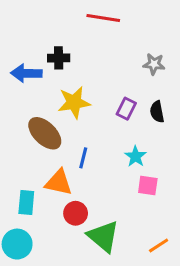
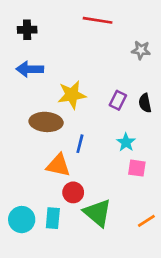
black cross: (59, 58) -> (27, 30), moved
gray star: (154, 64) -> (141, 50), moved
brown ellipse: (45, 133) -> (46, 122), turned -40
cyan rectangle: (26, 202) -> (53, 218), moved

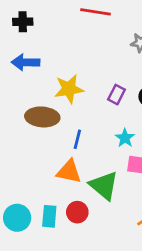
orange triangle: (58, 165) -> (69, 172), moved
red circle: (73, 192) -> (77, 212), moved
green triangle: (98, 213) -> (104, 186), moved

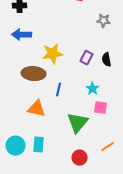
orange triangle: (69, 172) -> (37, 109), moved
green triangle: (104, 186) -> (78, 123), turned 30
red circle: (77, 212) -> (80, 158), moved

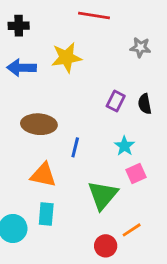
yellow star: (53, 54) -> (66, 58), moved
pink square: (101, 108) -> (136, 173), turned -32
cyan rectangle: (39, 145) -> (46, 214), moved
orange line: (108, 147) -> (132, 230), moved

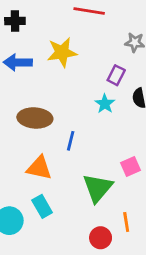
purple rectangle: (116, 101) -> (116, 75), moved
cyan star: (124, 146) -> (105, 104), moved
cyan rectangle: (46, 214) -> (42, 206), turned -35
orange line: (132, 230) -> (126, 222), turned -66

